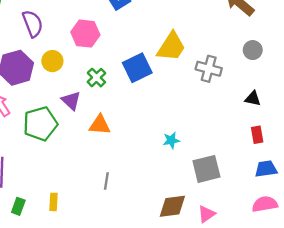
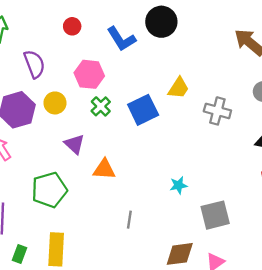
yellow trapezoid: (171, 47) -> (179, 88), size x0.7
green cross: (96, 78) -> (101, 106), moved
green pentagon: (40, 124) -> (49, 190), moved
gray line: (106, 181) -> (129, 220), moved
yellow rectangle: (54, 202) -> (56, 249), size x1.8

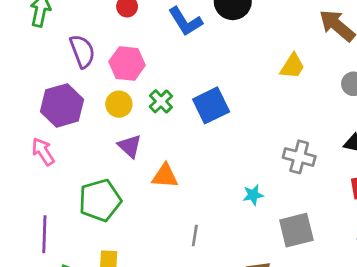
pink hexagon: (89, 74) -> (127, 63), moved
yellow trapezoid: (179, 88) -> (292, 66), moved
yellow circle: (55, 103) -> (119, 104), moved
gray cross: (217, 111) -> (299, 157), moved

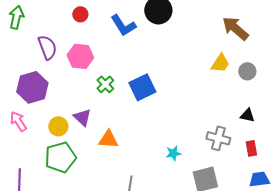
yellow trapezoid: (292, 66) -> (220, 63), moved
yellow circle: (119, 104) -> (58, 126), moved
gray cross: (299, 157) -> (218, 138), moved

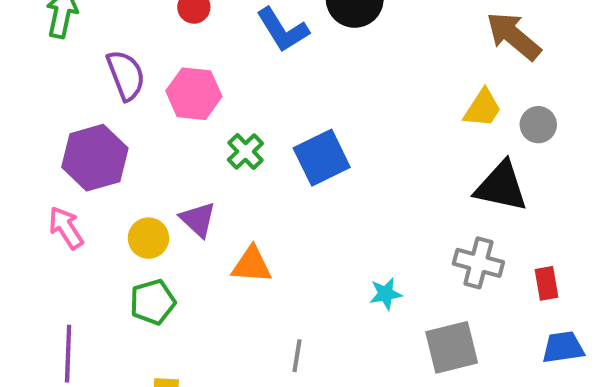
black triangle: (247, 115) -> (501, 187), moved, size x1.8
green pentagon: (60, 157) -> (153, 302), size x0.7

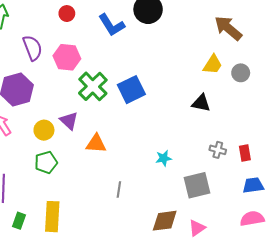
green cross: (245, 151) -> (93, 86), size x1.6
black triangle: (501, 187) -> (201, 103), moved, size x0.7
gray cross: (478, 263) -> (218, 150), moved, size x0.7

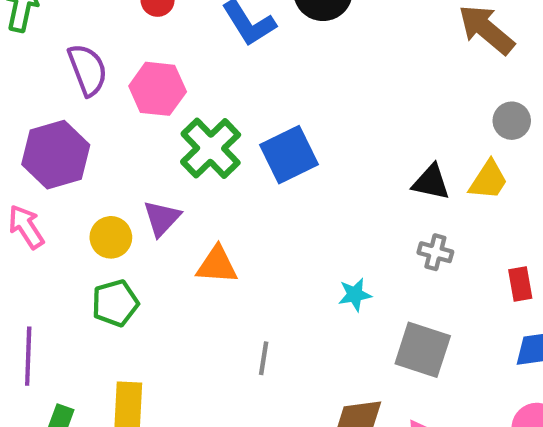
yellow trapezoid: (213, 65) -> (488, 180), moved
purple triangle: (69, 121) -> (162, 218), turned 30
gray cross: (218, 150) -> (435, 252), moved
gray square: (197, 185) -> (423, 350), turned 32

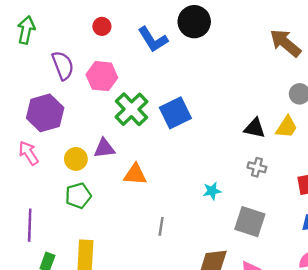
purple triangle: (162, 218) -> (104, 148), turned 40

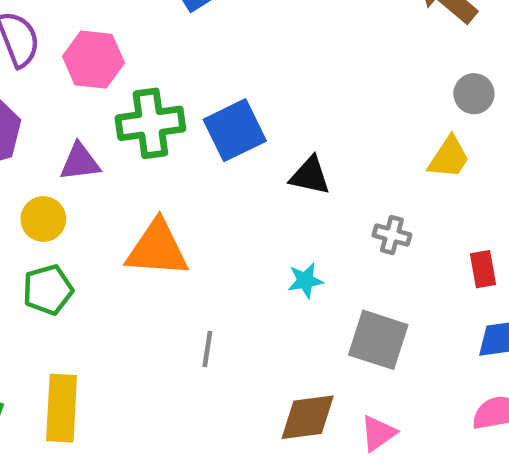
green cross: (132, 109) -> (150, 123), turned 36
black triangle: (255, 128) -> (310, 176), moved
purple triangle: (104, 148) -> (80, 162), moved
orange triangle: (135, 174) -> (157, 249), size x1.4

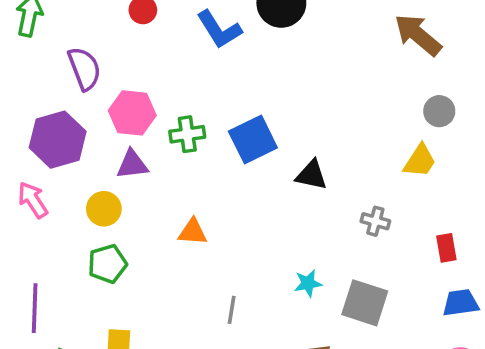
pink hexagon: (93, 60) -> (132, 113), moved
green cross: (150, 123) -> (187, 134), size x0.7
orange triangle: (157, 249) -> (193, 232), size x0.6
cyan star: (305, 281) -> (308, 283), moved

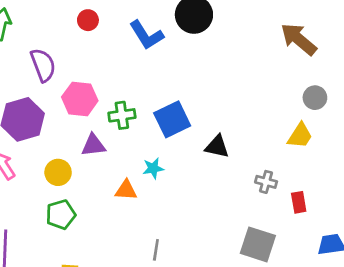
purple triangle: (132, 164) -> (93, 145), moved
red rectangle: (446, 248) -> (299, 202), moved
cyan star: (308, 283) -> (153, 168), moved

